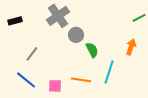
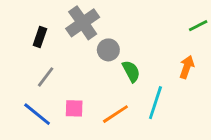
black rectangle: (15, 21) -> (40, 37), moved, turned -56
orange line: (81, 80) -> (115, 114), turned -42
pink square: (55, 86) -> (74, 108), moved

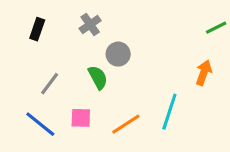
gray cross: (83, 23) -> (90, 24), size x0.6
black rectangle: (40, 37) -> (37, 29), moved
green semicircle: (131, 71) -> (98, 77), moved

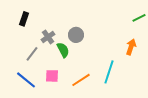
gray cross: (90, 24) -> (48, 37), moved

